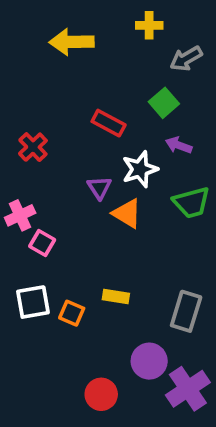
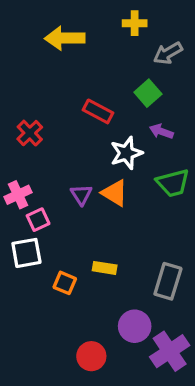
purple triangle: (99, 188) -> (81, 195), moved
pink square: (42, 243) -> (38, 220), turned 35
white square: (33, 302) -> (26, 253), moved

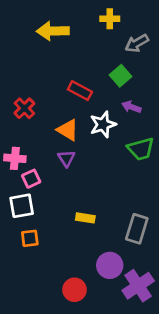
orange triangle: (115, 193) -> (68, 130), moved
pink cross: (18, 195) -> (15, 158), turned 30
orange square: (65, 283) -> (30, 238), moved, turned -30

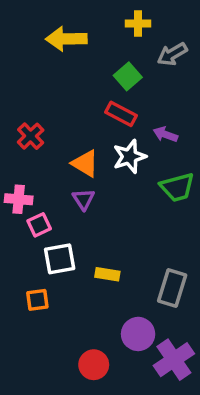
green square: (121, 76) -> (128, 76), moved
red rectangle: (80, 91) -> (121, 114), moved
white square: (22, 206) -> (60, 259), moved

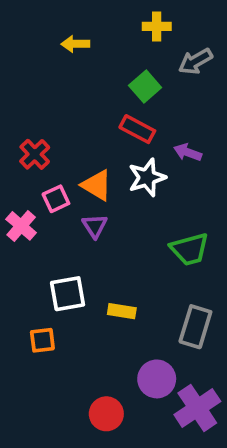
yellow arrow: (66, 39) -> (75, 44), size x0.6
green trapezoid: (177, 187) -> (190, 249), moved
pink cross: (19, 199) -> (21, 226), turned 36
pink square: (39, 225) -> (56, 199), moved

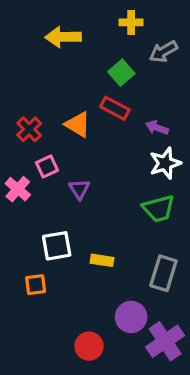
yellow arrow: (75, 44) -> (63, 37), size x1.5
white star: (147, 178) -> (165, 163), moved
orange triangle: (97, 185) -> (78, 124), moved

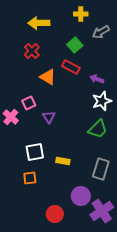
red cross: (29, 129) -> (32, 51), moved
green trapezoid: (159, 209) -> (98, 129), turned -30
orange square: (36, 285) -> (30, 178), moved

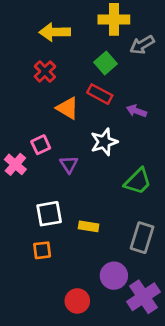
yellow cross: (81, 14) -> (114, 19), size x1.5
white star: (102, 101) -> (104, 142), moved

